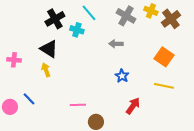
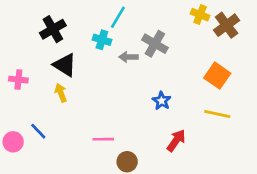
cyan line: (89, 13) -> (118, 17), turned 72
gray cross: (126, 16) -> (155, 44), moved
black cross: (55, 19) -> (53, 29), moved
gray arrow: (116, 44) -> (128, 57), moved

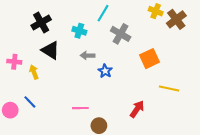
cyan line: (118, 17) -> (103, 13), moved
gray arrow: (128, 57) -> (88, 56), moved
orange square: (217, 76) -> (149, 59), moved, turned 30
yellow arrow: (61, 93) -> (34, 72), moved
blue star: (162, 101) -> (105, 71), moved

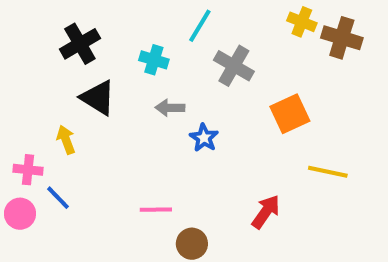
brown cross: (176, 19) -> (342, 38), turned -36
pink cross: (14, 62) -> (28, 170), moved

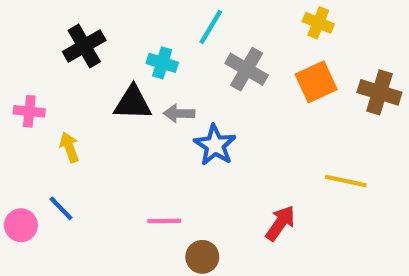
brown cross: (342, 38) -> (379, 92), moved
black triangle: (98, 98) -> (133, 103), moved, turned -30
orange square: (290, 114) -> (316, 82), moved
blue star: (204, 138) -> (215, 145), size x1.4
pink cross: (28, 170) -> (29, 111), moved

